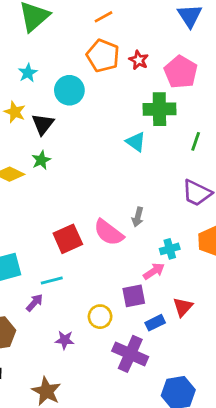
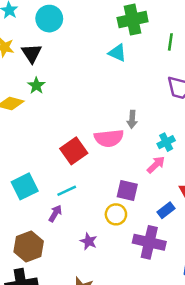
pink semicircle: (109, 233) -> (109, 138), turned -32
purple square: (134, 296) -> (127, 190), moved, turned 35
purple star: (65, 340) -> (89, 241), turned 30

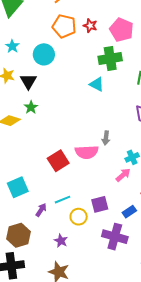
purple square: (127, 190) -> (100, 204), moved, turned -30
cyan line: (67, 191) -> (62, 200), moved
yellow circle: (116, 214) -> (79, 217), moved
purple star: (89, 241) -> (61, 241), moved

